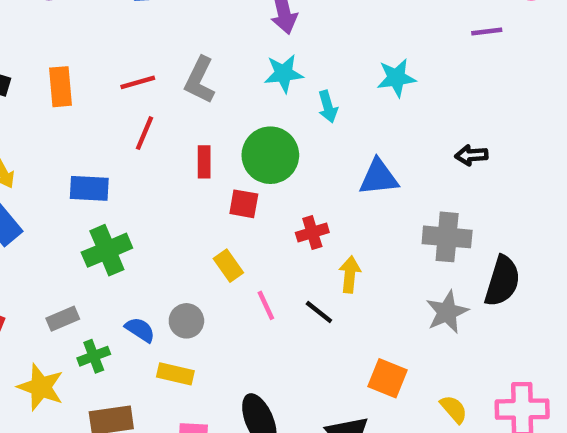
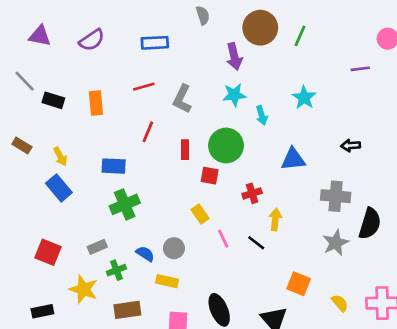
cyan star: (396, 78) -> (304, 98), turned -30
red line: (138, 82) -> (144, 87), moved

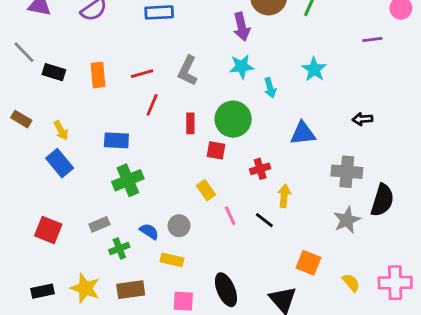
red line: (144, 87) -> (142, 74), moved
yellow star: (84, 289) -> (85, 288), moved

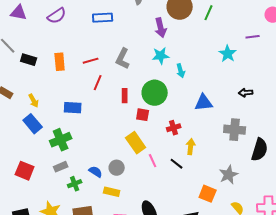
cyan star: (314, 69) -> (228, 54), moved
green cross: (128, 180) -> (61, 140), moved
yellow rectangle: (206, 190) -> (136, 143), size x1.5
gray star: (347, 220) -> (229, 175), moved

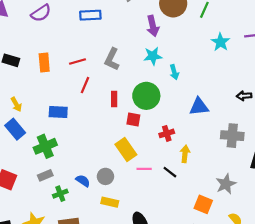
cyan star: (228, 54) -> (220, 42), moved
pink line: (153, 161) -> (144, 169), turned -64
yellow rectangle: (112, 192) -> (110, 202), moved

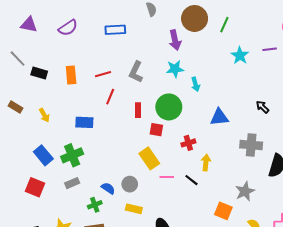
black arrow: (244, 96) -> (262, 107), turned 48
blue rectangle: (15, 129) -> (43, 155), moved
green cross: (60, 194) -> (95, 205), moved

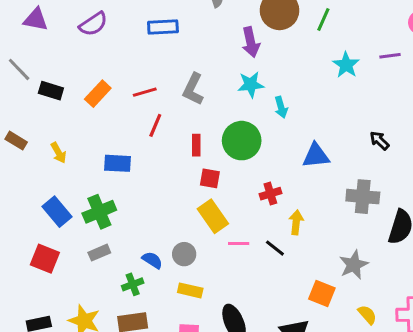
orange rectangle: (71, 75) -> (98, 94), turned 48
red square: (156, 130) -> (210, 178), moved

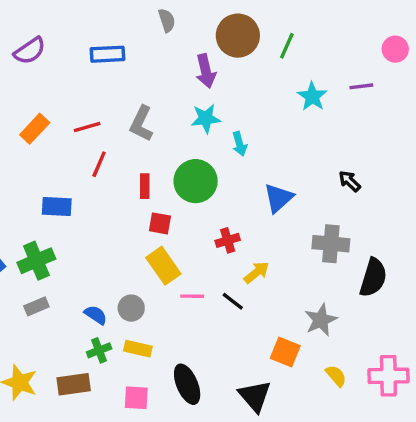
blue triangle: (316, 156) -> (278, 198), turned -36
yellow arrow: (296, 222) -> (256, 273), turned 45
green cross: (133, 284) -> (99, 350), moved

